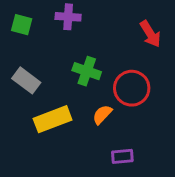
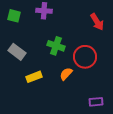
yellow rectangle: (53, 119) -> (34, 77), size x0.7
purple rectangle: (122, 156) -> (96, 102), moved

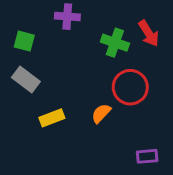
green square: (14, 16) -> (24, 41), moved
green cross: (56, 46) -> (115, 43), moved

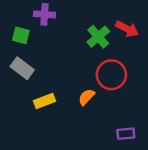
purple cross: (67, 17) -> (44, 14), moved
red arrow: (149, 33) -> (127, 29), turned -30
green cross: (115, 43) -> (98, 37), turned 30

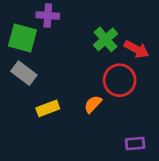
red arrow: (127, 29) -> (136, 49), moved
green square: (21, 35) -> (23, 38), size x1.5

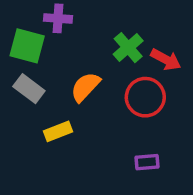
orange semicircle: (93, 104) -> (85, 87), moved, size x1.4
purple rectangle: (135, 144) -> (147, 162), moved

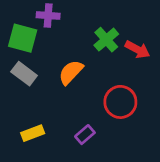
red circle: (145, 97) -> (120, 102), moved
yellow rectangle: (58, 131) -> (33, 133), moved
purple rectangle: (147, 162) -> (85, 135), moved, turned -36

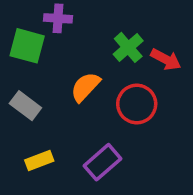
gray rectangle: (24, 74) -> (25, 106), moved
red circle: (120, 102) -> (137, 104), moved
purple rectangle: (85, 135) -> (102, 162), size x1.5

